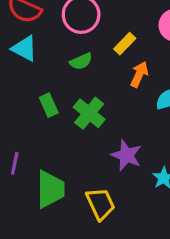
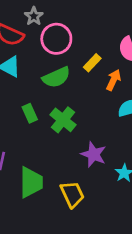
green semicircle: (81, 61) -> (56, 77), size x1.5
orange arrow: (139, 74) -> (113, 80), moved

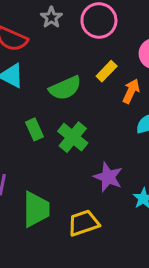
gray star: (34, 16) -> (51, 17), moved
pink circle: (56, 39) -> (99, 20), moved
yellow trapezoid: (72, 194) -> (84, 223), turned -84

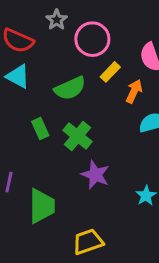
pink circle: (99, 20) -> (92, 39), moved
purple star: (108, 177) -> (95, 175), moved
yellow trapezoid: (84, 223) -> (88, 242), moved

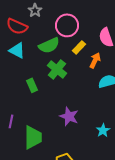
gray star: (57, 20) -> (35, 10), moved
green semicircle: (70, 88) -> (49, 45), moved
green cross: (77, 136) -> (57, 69), moved

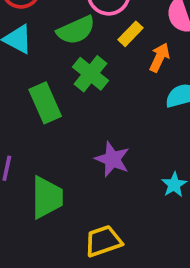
green rectangle: (32, 85) -> (45, 103), size x1.5

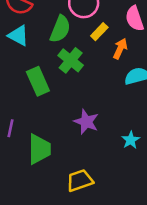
green semicircle: (76, 30) -> (60, 29), turned -44

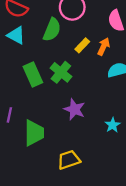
yellow rectangle: (99, 32) -> (82, 45), moved
green cross: (71, 60) -> (61, 72), moved

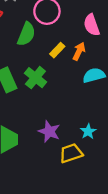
purple star: (74, 109) -> (49, 131), moved
yellow trapezoid: (69, 160) -> (71, 153), moved

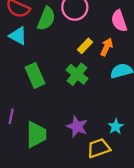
green semicircle: (26, 34) -> (46, 19), moved
green cross: (35, 78) -> (77, 74), moved

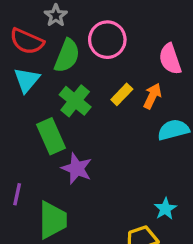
cyan triangle: (18, 36) -> (27, 80), turned 42
green cross: (77, 74) -> (75, 101), moved
purple star: (77, 127) -> (77, 168), moved

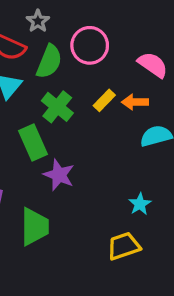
pink semicircle: (170, 59) -> (153, 65), turned 144
orange arrow: (152, 96) -> (135, 102), turned -115
cyan star: (165, 209) -> (140, 204), moved

